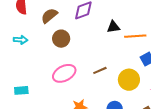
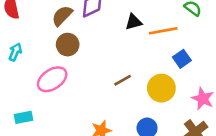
brown semicircle: (49, 16) -> (62, 16), moved
cyan arrow: (21, 40) -> (15, 52), turned -64
pink ellipse: (64, 73) -> (52, 79), moved

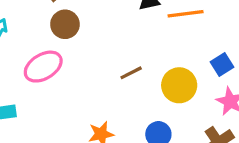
blue square: (182, 59) -> (222, 65), moved

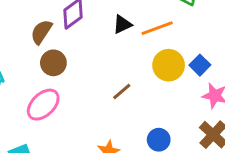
yellow circle: (179, 85) -> (169, 65), moved

